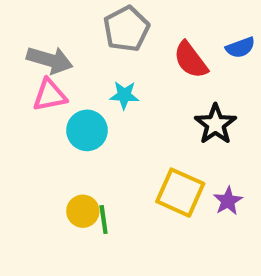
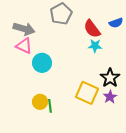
pink triangle: (50, 95) -> (24, 46), turned 36
cyan star: (124, 95) -> (95, 46), moved
black star: (215, 124) -> (110, 78), moved

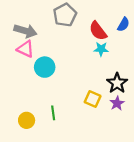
blue semicircle: (116, 23) -> (123, 24), turned -40
yellow square: (87, 93) -> (93, 99), size x0.7
yellow circle: (40, 102) -> (27, 120), moved

